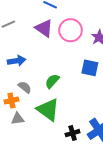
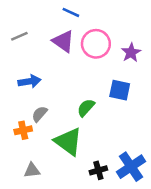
green semicircle: (52, 81) -> (86, 108), moved
gray semicircle: (25, 87) -> (39, 114), turned -88
gray triangle: (18, 119) -> (32, 170), moved

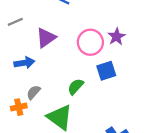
purple triangle: (63, 41) -> (46, 38), moved, turned 50
pink circle: (96, 44) -> (90, 42), moved
blue square: (120, 90) -> (106, 71), turned -30

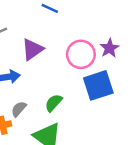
blue square: (106, 71) -> (98, 85), size x1.4
green semicircle: (76, 87) -> (54, 103), moved

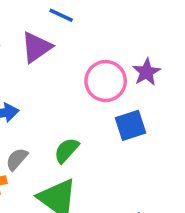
purple triangle: (32, 49) -> (36, 47), moved
blue square: (98, 85) -> (130, 125), size x0.7

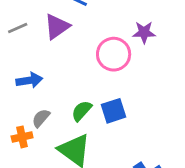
purple star: (146, 72) -> (144, 32), moved, turned 30
blue square: (130, 125) -> (114, 111), moved

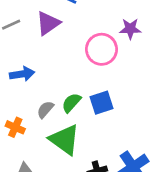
gray semicircle: (41, 118) -> (45, 110), moved
orange cross: (22, 137) -> (15, 127), turned 36

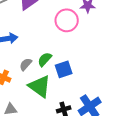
blue square: (101, 103) -> (64, 69), moved

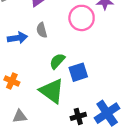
gray semicircle: (26, 64) -> (42, 30), moved, turned -56

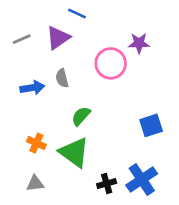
blue square: (78, 72) -> (151, 125), moved
orange cross: (12, 81) -> (36, 143), moved

